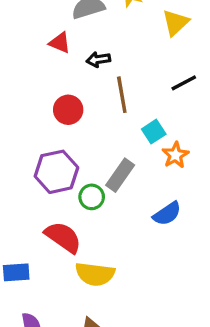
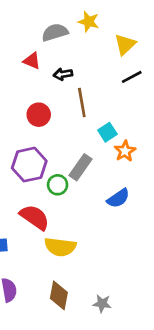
black line: (184, 83) -> (132, 77), moved

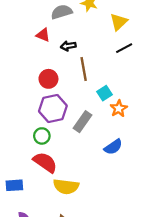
purple hexagon: (29, 165) -> (53, 108), moved
green circle: (58, 185) -> (42, 136), moved

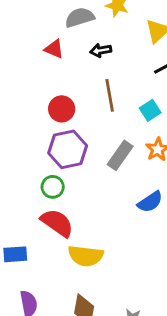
black arrow: (68, 46) -> (101, 50), moved
cyan square: (104, 93) -> (150, 110), moved
gray rectangle: (82, 122) -> (120, 155), moved

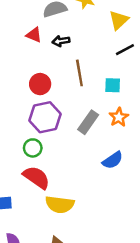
black arrow: (101, 50) -> (61, 41), moved
cyan square: (150, 110) -> (113, 85), turned 35

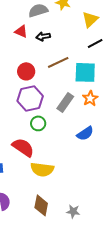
brown line: (79, 73) -> (58, 62), turned 75
cyan square: (113, 85) -> (85, 72), size x1.6
green circle: (33, 148) -> (38, 123), moved

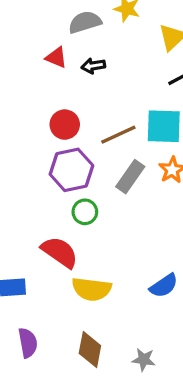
brown line: (58, 62) -> (118, 135), moved
blue semicircle: (85, 133) -> (164, 286), moved

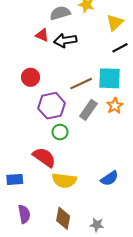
black arrow: (93, 66) -> (65, 40), size x1.5
red circle: (65, 125) -> (31, 77), moved

